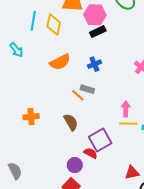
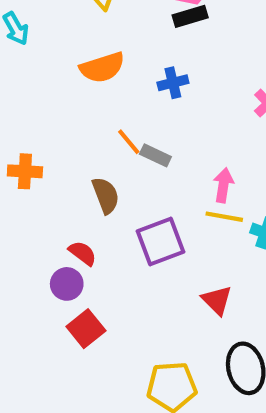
gray rectangle: (87, 89) -> (155, 155), moved
red semicircle: (91, 153) -> (83, 253), moved
purple circle: (75, 165) -> (67, 284), moved
red triangle: (132, 173) -> (217, 300), moved, turned 49

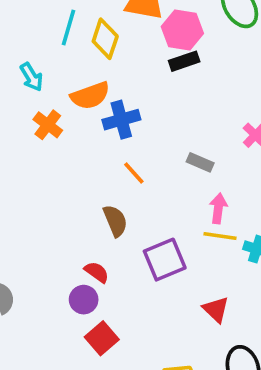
orange semicircle: (102, 67) -> (90, 96), moved
blue cross: (173, 83) -> (121, 120), moved, size x1.4
gray rectangle: (155, 155) -> (200, 162), moved
orange cross: (25, 171) -> (48, 125), moved, turned 36

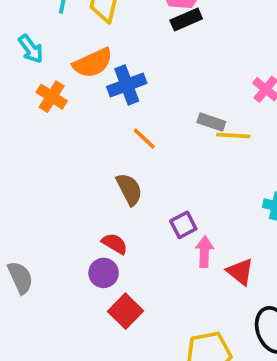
pink arrow: (218, 208) -> (204, 252), moved
yellow line: (220, 236) -> (233, 135), moved
purple square: (165, 260) -> (183, 225), size x0.6

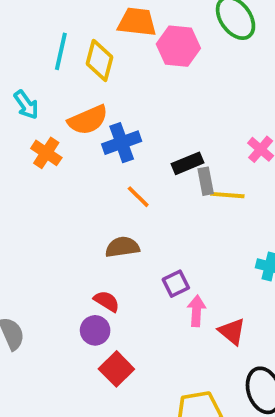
black rectangle: (186, 20) -> (187, 163), moved
gray rectangle: (211, 122) -> (206, 181), turned 60
brown semicircle: (129, 189) -> (122, 247), turned -72

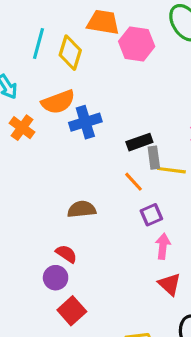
orange line: (138, 197) -> (134, 182), moved
purple square: (176, 284) -> (151, 215), moved
pink arrow: (196, 311) -> (163, 246), moved

